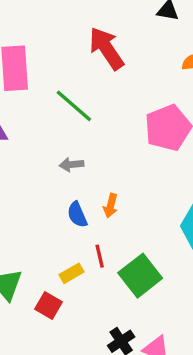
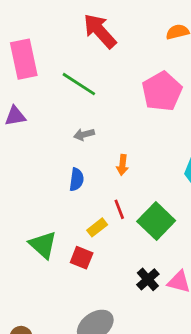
blue semicircle: (77, 215) -> (76, 180), moved, turned -140

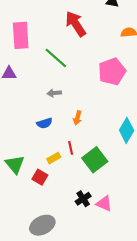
blue semicircle: (76, 180) -> (44, 123), turned 56

